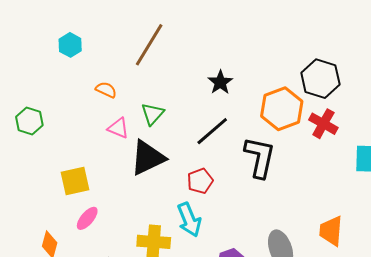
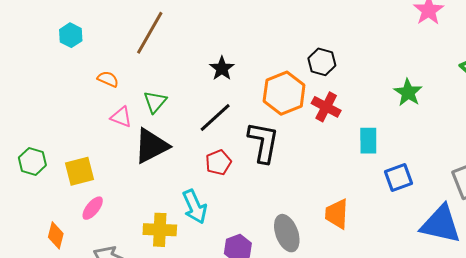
black hexagon: (320, 79) -> (322, 62), size x0.7
green hexagon: (29, 121) -> (32, 161), moved
red pentagon: (200, 181) -> (218, 162), moved

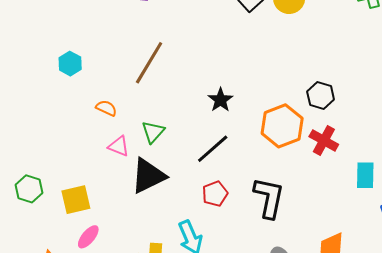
black L-shape: (263, 142) -> (269, 198), moved

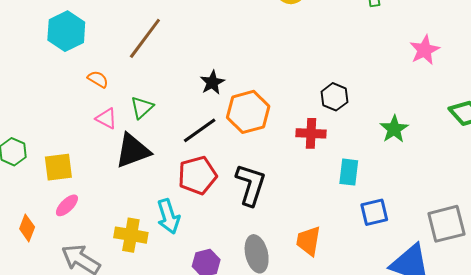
cyan hexagon: (70, 64) -> (66, 31), size x1.6
black hexagon: (321, 95) -> (334, 97), moved
orange hexagon: (282, 126) -> (248, 112), moved
red cross: (324, 141) -> (311, 133), turned -32
red pentagon: (215, 194) -> (197, 175), size x1.5

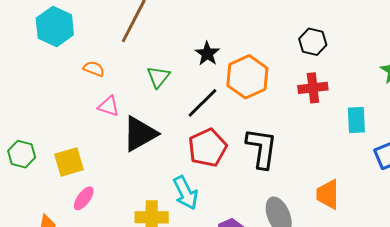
black hexagon: (334, 97) -> (313, 42), moved
green triangle: (142, 107) -> (158, 77), moved

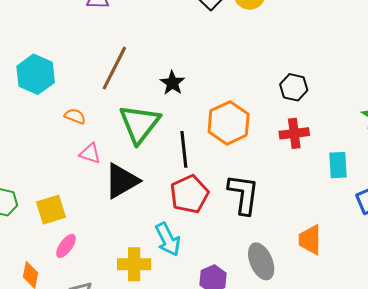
black star: (207, 54) -> (172, 83), moved
green triangle: (158, 77) -> (140, 124), size x1.8
black line: (202, 103) -> (184, 149), turned -51

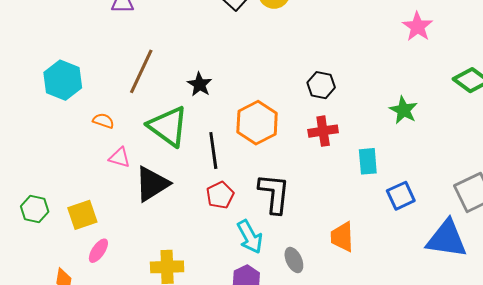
green triangle: (140, 124) -> (168, 126), turned -30
red pentagon: (189, 194) -> (220, 195), size x0.7
cyan arrow: (168, 239) -> (250, 237), moved
gray ellipse: (261, 261) -> (294, 260), size x0.7

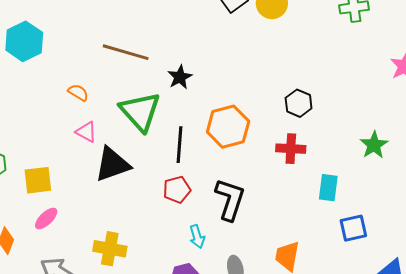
brown line: (141, 71) -> (126, 52), turned 69
cyan hexagon: (63, 80) -> (24, 41), moved
cyan arrow: (250, 237) -> (197, 237), size x0.7

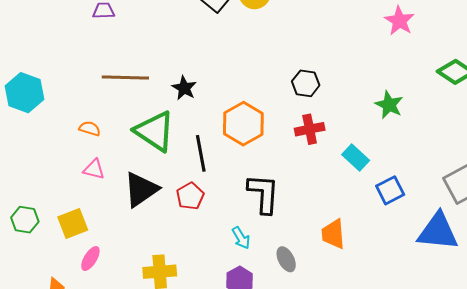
pink triangle: (86, 132) -> (94, 169), moved
cyan rectangle: (328, 188) -> (356, 158), turned -40
red pentagon: (177, 190) -> (190, 196), moved

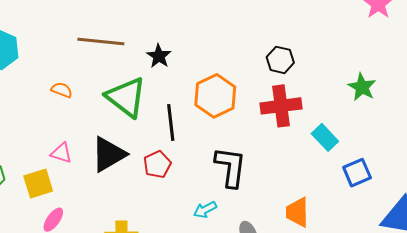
red cross: (310, 129) -> (281, 106), size x1.4
pink triangle: (94, 169) -> (61, 153), moved
cyan arrow: (241, 238) -> (205, 210), turned 90

